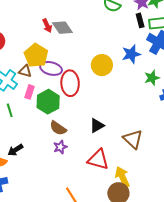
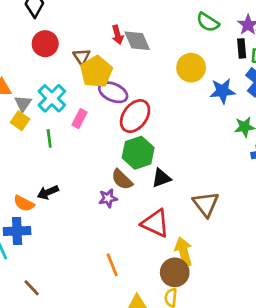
yellow circle: (102, 65) -> (191, 68), moved
brown triangle: (25, 71) -> (82, 57), moved, turned 32
red ellipse: (70, 83) -> (135, 116), turned 30
green hexagon: (48, 102) -> (138, 153), moved
brown semicircle: (58, 128) -> (122, 179), moved

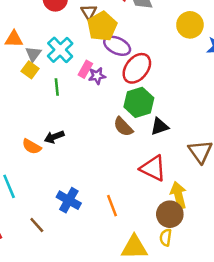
purple star: (108, 198) -> (97, 76), moved
blue cross: (17, 231) -> (69, 200), moved, turned 30

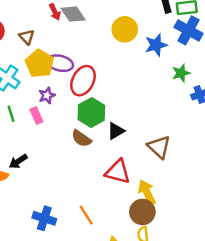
yellow pentagon: (102, 26) -> (40, 64), moved
pink rectangle: (85, 69) -> (36, 115), moved, turned -42

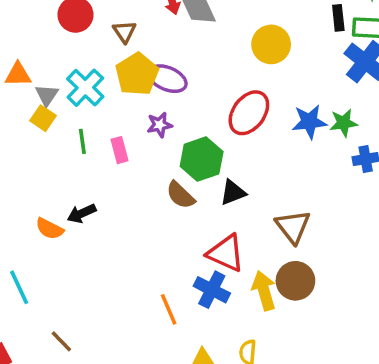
blue star: (156, 45) -> (309, 122), moved
red ellipse: (83, 81) -> (249, 113), moved
purple star: (47, 95) -> (160, 125), moved
brown circle: (142, 212) -> (295, 281), moved
blue cross: (44, 218) -> (212, 290), moved

